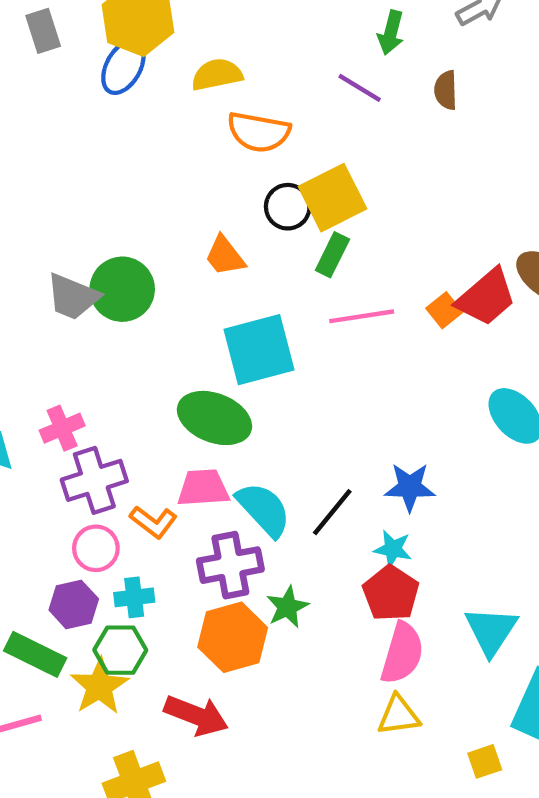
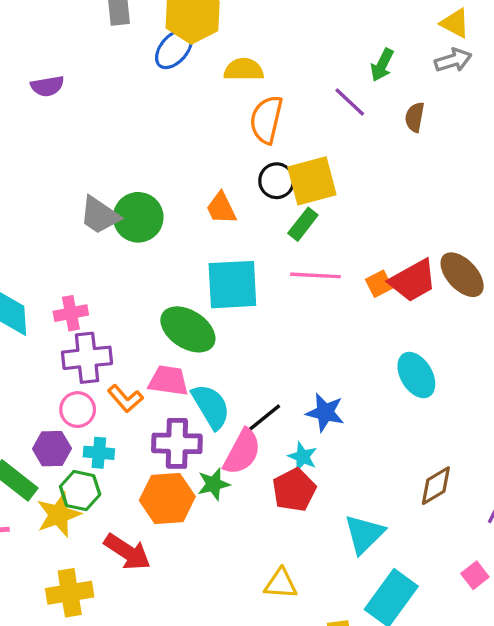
orange semicircle: (259, 132) -> (266, 120), turned 81
pink semicircle: (402, 653) -> (242, 452), moved

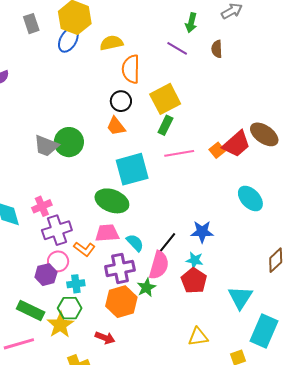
black circle: (277, 181) -> (121, 101), moved
cyan semicircle: (211, 406) -> (135, 243), size x0.7
purple hexagon: (52, 449) -> (46, 275), moved
red arrow: (127, 552) -> (105, 338), size x0.7

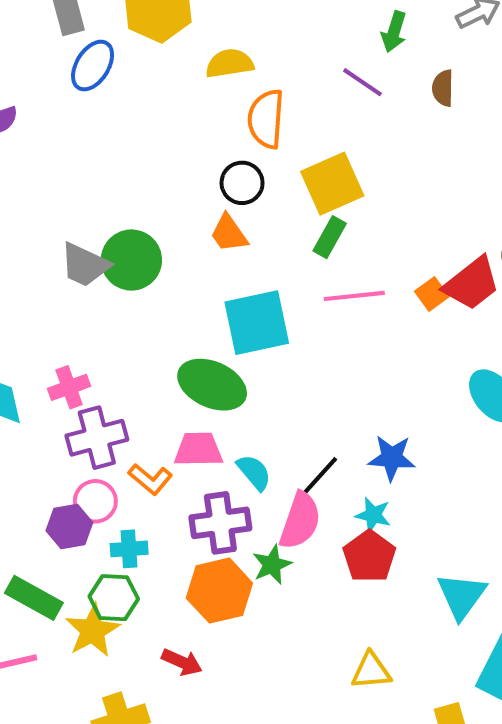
blue ellipse: (68, 40) -> (93, 66), moved

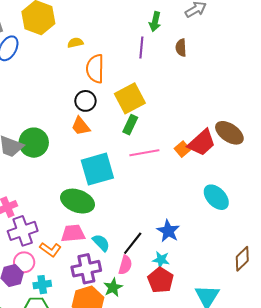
yellow semicircle: (229, 63) -> (75, 43), size x0.7
purple line: (362, 82) -> (141, 47), turned 65
blue star: (392, 458) -> (168, 231), turned 30
pink semicircle: (300, 521) -> (125, 265), size x0.7

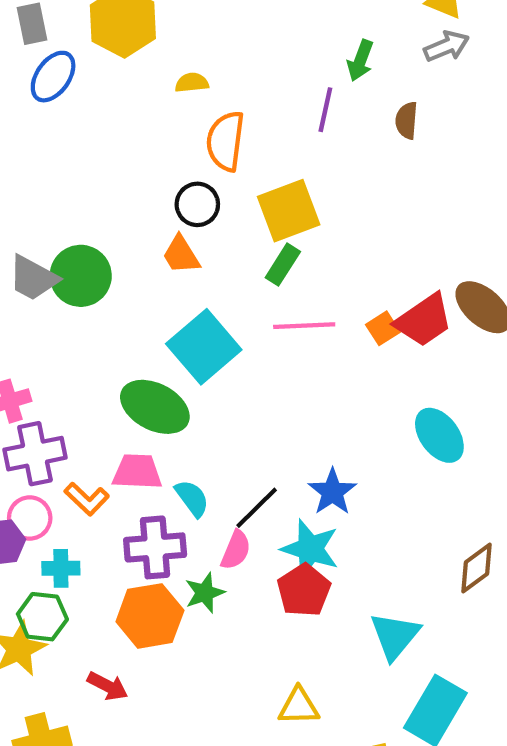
cyan square: (97, 169) -> (204, 347), turned -32
cyan star: (161, 260) -> (310, 549), size x1.6

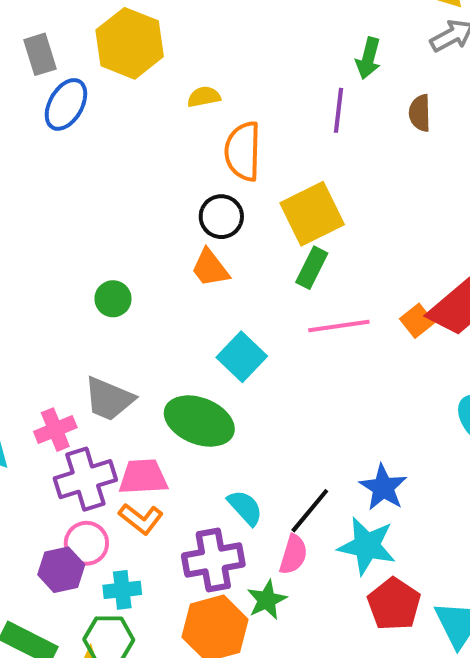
green circle: (81, 276) -> (113, 299), size x0.6
gray trapezoid: (33, 278) -> (109, 399), moved
cyan square: (204, 347) -> (242, 357), size x0.7
pink trapezoid: (137, 472) -> (143, 477), moved
red pentagon: (304, 590) -> (394, 604), moved

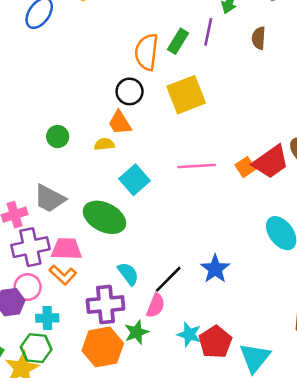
yellow semicircle: (204, 97) -> (104, 144), moved
green rectangle: (312, 268) -> (178, 41), moved
cyan star: (367, 546) -> (189, 334), moved, size x0.7

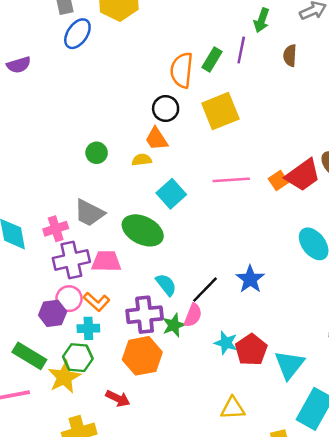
orange L-shape: (63, 275) -> (97, 302), moved
green star: (137, 332) -> (174, 325), moved

